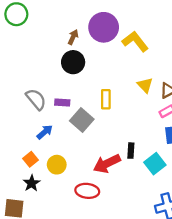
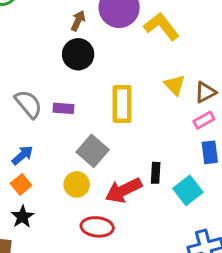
yellow rectangle: (106, 99) -> (122, 104), size x1.4
gray square: (82, 120) -> (93, 151), moved
blue arrow: (45, 132) -> (23, 155), moved
yellow circle: (57, 165) -> (77, 184), moved

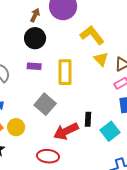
yellow L-shape: (161, 26) -> (92, 35), moved
purple rectangle: (63, 108) -> (34, 66), moved
yellow circle: (77, 184) -> (16, 127), moved

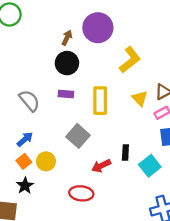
yellow L-shape: (92, 35) -> (130, 60), turned 90
yellow triangle: (101, 59) -> (140, 98), moved
red arrow: (66, 131) -> (101, 166), size x0.7

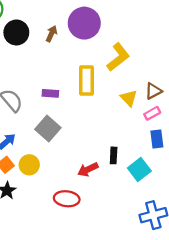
black circle: (67, 63) -> (16, 32), moved
yellow rectangle: (100, 101) -> (87, 80), moved
gray square: (78, 136) -> (48, 129), moved

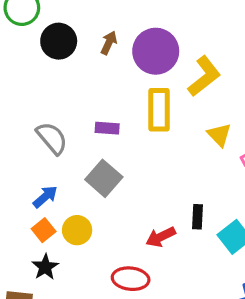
purple circle: (84, 23) -> (156, 51), moved

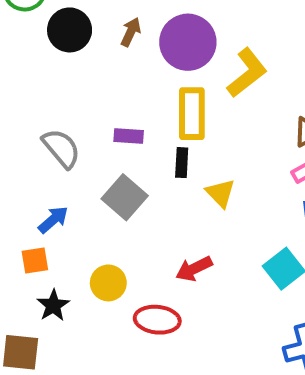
yellow triangle: (219, 135) -> (220, 193), moved
black rectangle: (197, 217) -> (182, 163), moved
orange square: (44, 230) -> (35, 260), moved, turned 30
yellow circle: (77, 230) -> (108, 283), moved

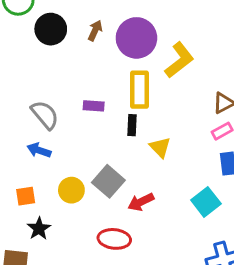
gray square: (125, 197) -> (108, 181), moved
blue arrow: (53, 220) -> (39, 150), moved, turned -120
yellow circle: (108, 283) -> (71, 190), moved

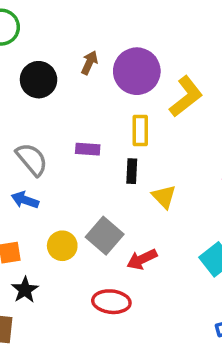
black circle: (51, 29) -> (39, 80), moved
yellow rectangle: (139, 90) -> (140, 131), size x0.7

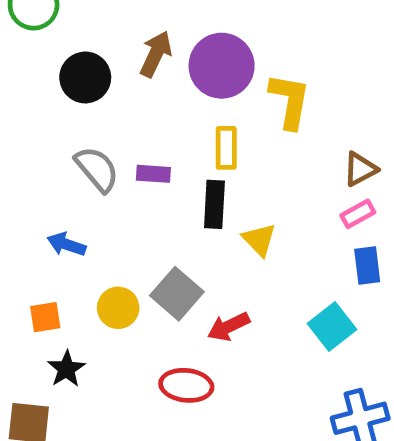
brown arrow: (89, 63) -> (156, 54), size x1.4
yellow L-shape: (186, 97) -> (290, 101), turned -42
gray semicircle: (32, 159) -> (97, 169), moved
black rectangle: (132, 171) -> (214, 204), size x1.4

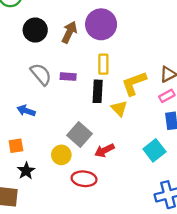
brown arrow: (156, 54) -> (69, 32), moved
yellow L-shape: (290, 101) -> (134, 83), moved, turned -120
yellow circle: (118, 308) -> (61, 155), moved

